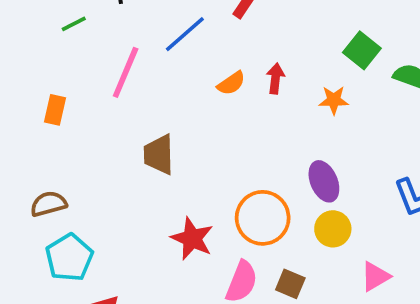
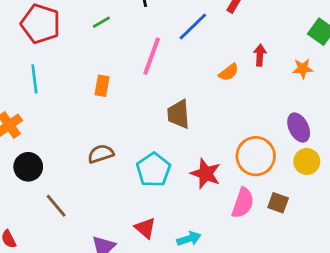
green line: (74, 24) -> (101, 22), moved
orange semicircle: (231, 83) -> (229, 72), moved
cyan pentagon: (69, 258) -> (153, 170), moved

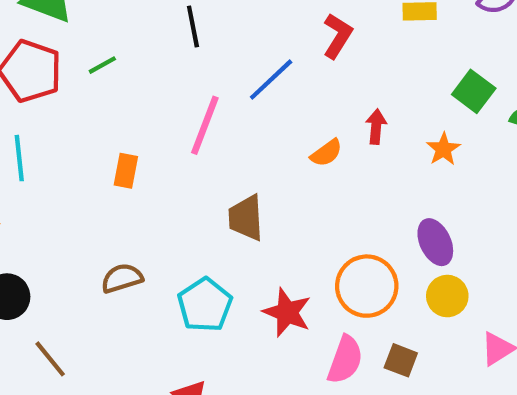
green line: (101, 22) -> (102, 65), moved
orange star: (303, 69) -> (443, 149), turned -30

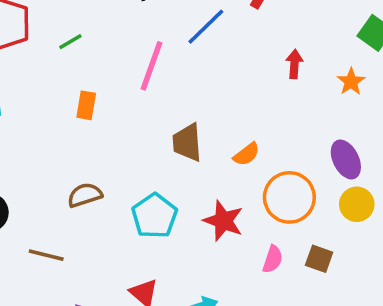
green line: (102, 65) -> (70, 42), moved
orange semicircle: (326, 153) -> (246, 154), moved
brown line: (50, 359) -> (46, 255), moved, turned -36
pink semicircle: (345, 360) -> (273, 259), size x0.7

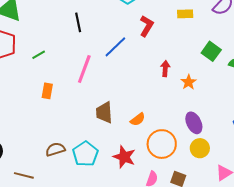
orange star: (351, 82) -> (189, 82), moved
brown semicircle: (85, 195) -> (55, 149), moved

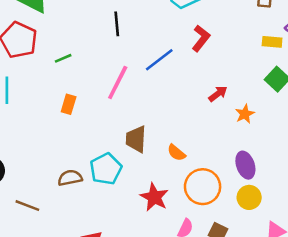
yellow rectangle: (185, 14) -> (272, 42), moved
red arrow: (165, 69) -> (218, 94), turned 42
orange semicircle: (138, 119) -> (176, 153), turned 70
cyan pentagon: (85, 154) -> (106, 169), moved

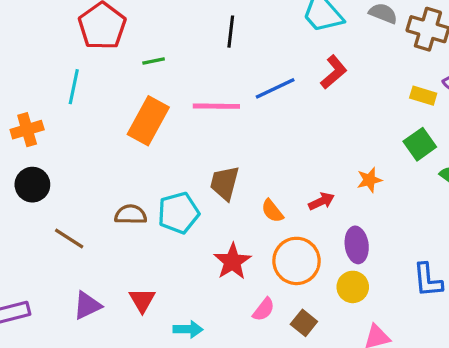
pink line: (118, 82) -> (216, 106), turned 52
red arrow: (218, 94) -> (321, 201), moved
orange rectangle: (69, 104) -> (148, 121), size x1.8

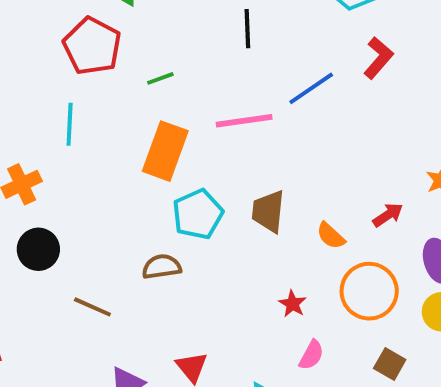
cyan pentagon: (178, 213) -> (198, 214), moved
red star: (232, 261) -> (293, 304), size x0.6
pink semicircle: (264, 309) -> (311, 355), moved

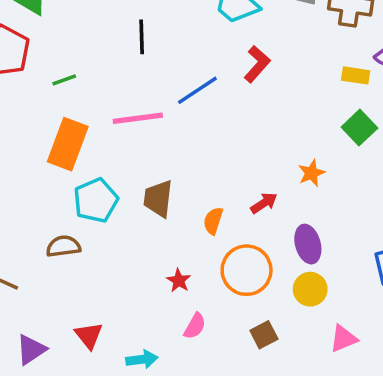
orange semicircle: (331, 236) -> (213, 221), turned 64
brown square: (390, 364) -> (264, 335), turned 32

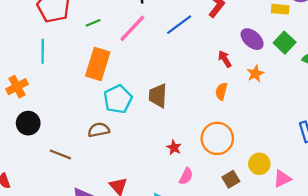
pink line: (138, 118) -> (132, 28), moved, turned -36
red arrow: (264, 203) -> (225, 59), moved, turned -84
orange semicircle: (213, 221) -> (221, 91), moved
purple ellipse: (308, 244) -> (252, 39), moved, turned -30
yellow circle: (310, 289) -> (259, 164), moved

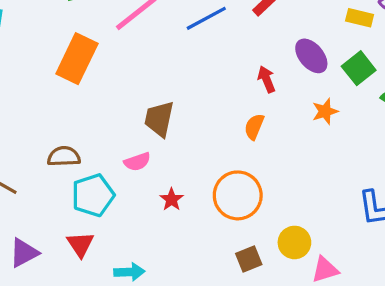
orange star: (255, 74) -> (325, 111), moved
cyan pentagon: (118, 99) -> (93, 195), moved
pink semicircle: (186, 176) -> (137, 162), moved, turned 36

